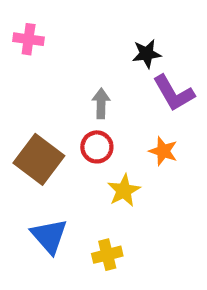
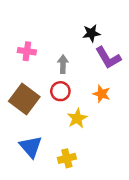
pink cross: (29, 39) -> (27, 51), moved

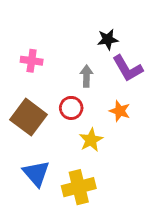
gray arrow: (63, 64) -> (86, 76), moved
yellow cross: (67, 158) -> (79, 187), size x1.5

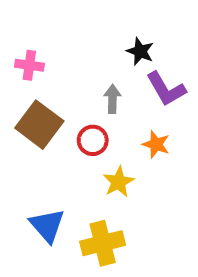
black star: (108, 39) -> (140, 51), turned 30
pink cross: (32, 61) -> (29, 65), moved
brown square: (28, 117) -> (39, 125), moved

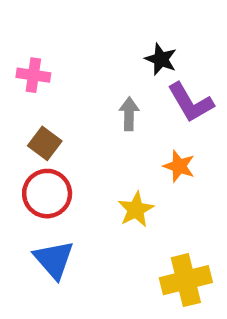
brown square: (39, 125) -> (45, 143), size x0.6
red circle: (93, 140) -> (47, 194), moved, size x1.4
yellow cross: (103, 243) -> (186, 280), moved

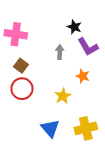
pink cross: (33, 75) -> (16, 34), size x1.5
blue triangle: (54, 260) -> (50, 128), moved

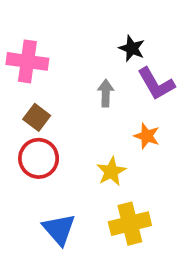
blue triangle: (50, 128) -> (59, 229), moved
yellow cross: (86, 128) -> (130, 224), moved

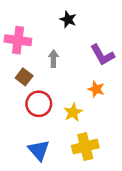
black star: (132, 48) -> (68, 19), moved
gray arrow: (106, 93) -> (53, 59), moved
red circle: (39, 158) -> (39, 104), moved

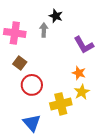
gray arrow: (53, 59) -> (44, 30), moved
yellow star: (73, 112) -> (82, 92), moved
yellow cross: (85, 147) -> (61, 104), moved

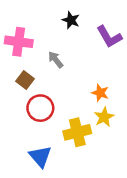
gray arrow: (44, 30) -> (56, 60), moved, turned -40
purple L-shape: (84, 45) -> (109, 37), moved

